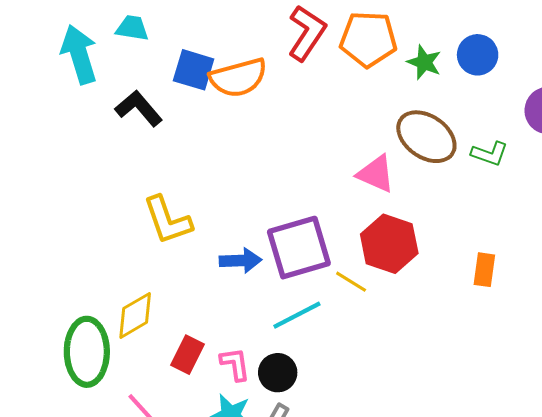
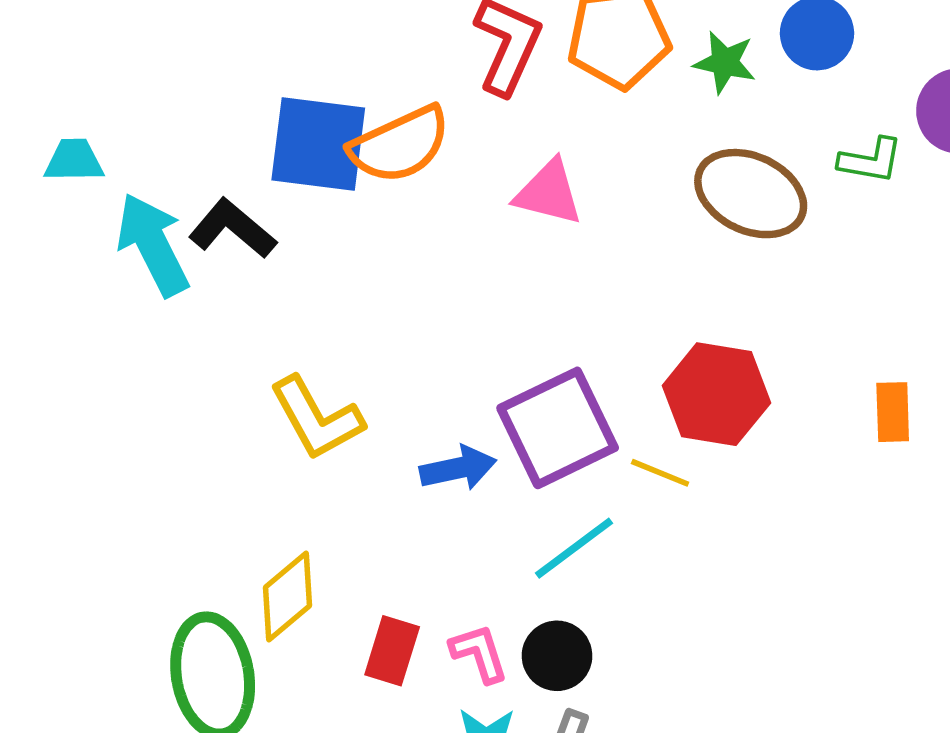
cyan trapezoid: (132, 28) -> (74, 160), moved
cyan arrow: (79, 54) -> (153, 245), moved
blue square: (194, 70) -> (318, 144), size x1.4
green L-shape: (490, 154) -> (871, 160), moved
pink triangle: (376, 174) -> (549, 193), moved

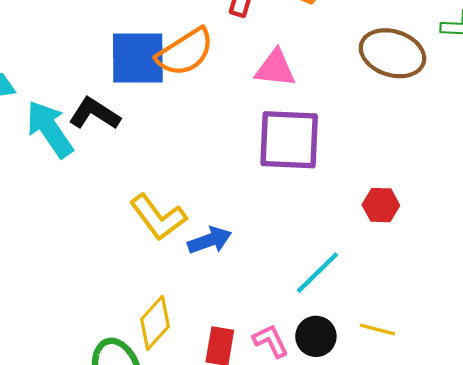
red hexagon: (716, 394) -> (381, 205), moved, size x0.6
purple square: (558, 428) -> (289, 140), moved, turned 36
blue arrow: (458, 468) -> (210, 240), moved
yellow line: (660, 473) -> (377, 329), moved

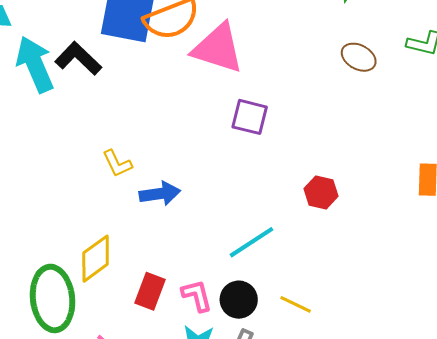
brown ellipse: (392, 53) -> (359, 57), size x0.6
pink triangle: (275, 68) -> (218, 48), moved, size x1.4
purple square: (289, 140) -> (250, 117), size x0.6
yellow L-shape: (158, 217) -> (117, 163), size x0.6

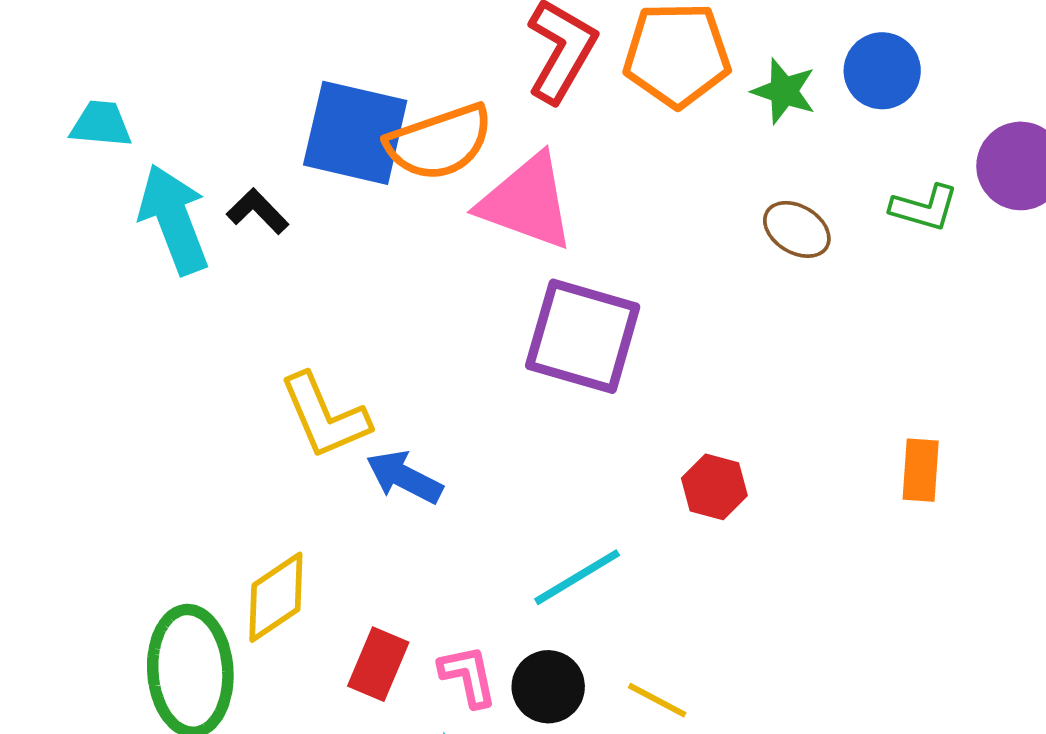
black L-shape: (78, 58) -> (258, 211), size x0.7
purple square: (250, 117) -> (583, 336), size x1.6
yellow L-shape: (117, 163) -> (325, 416), size x1.6
blue arrow: (160, 194) -> (404, 477), turned -147

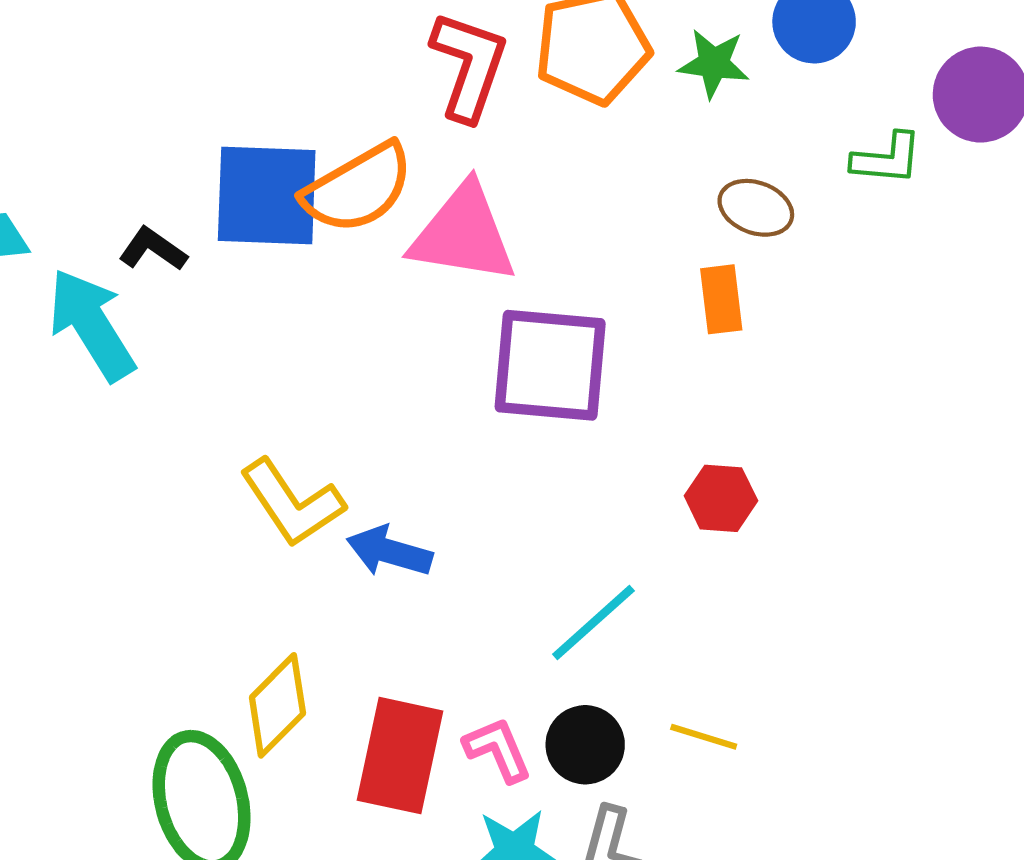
black L-shape: (258, 211) -> (153, 249), moved
orange rectangle: (921, 470) -> (721, 299), moved
red rectangle: (378, 664) -> (400, 756), size x1.5

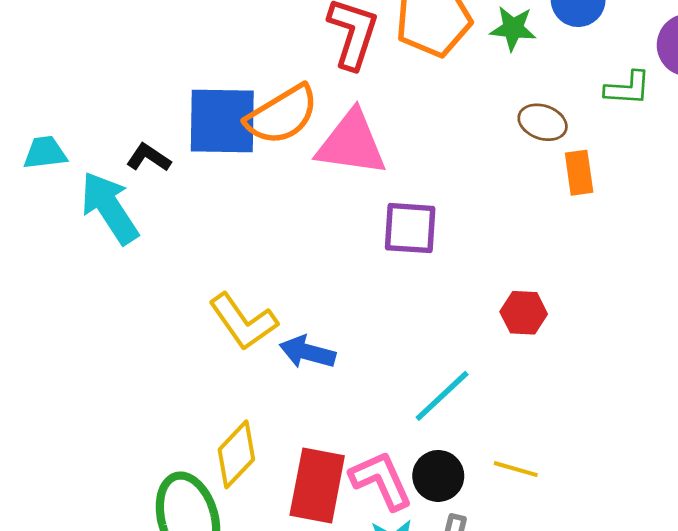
orange rectangle: (721, 299) -> (579, 173), moved
purple square: (550, 365) -> (410, 228), size x0.7
pink L-shape: (498, 750) -> (381, 480), size x1.4

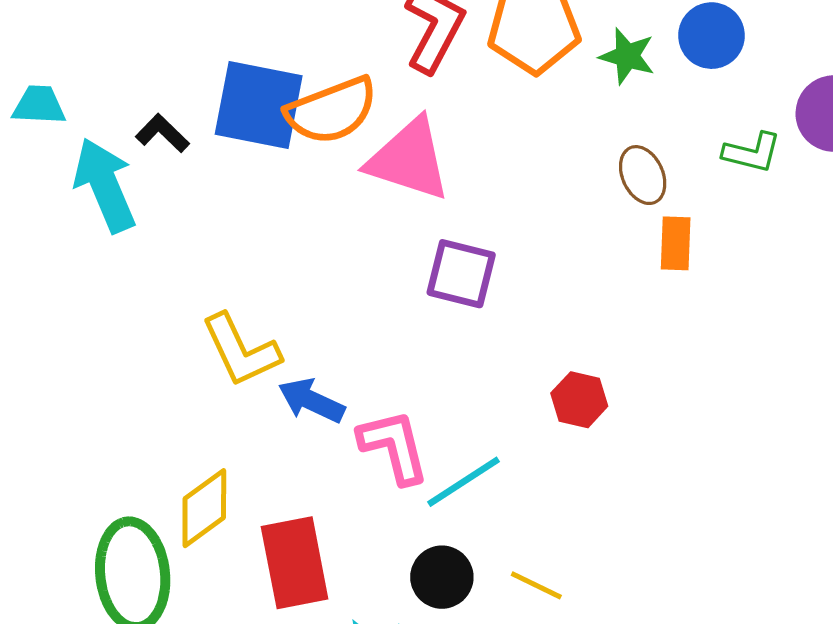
brown ellipse: (543, 122) -> (643, 175), turned 36
pink L-shape: (381, 480) -> (394, 447), moved
red rectangle: (317, 486) -> (295, 563), turned -32

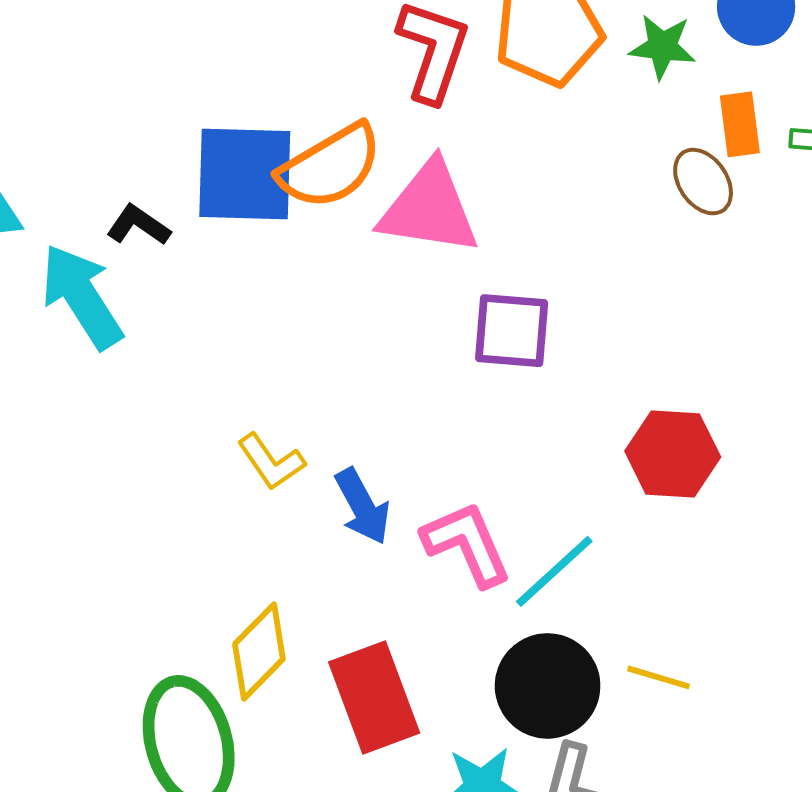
orange rectangle: (676, 243) -> (740, 124), moved
yellow L-shape: (241, 350) -> (271, 462), size x0.7
red hexagon: (579, 400) -> (673, 454), size x1.4
blue arrow: (311, 401) -> (362, 506), turned -134
black circle: (442, 577) -> (548, 686), size x1.4

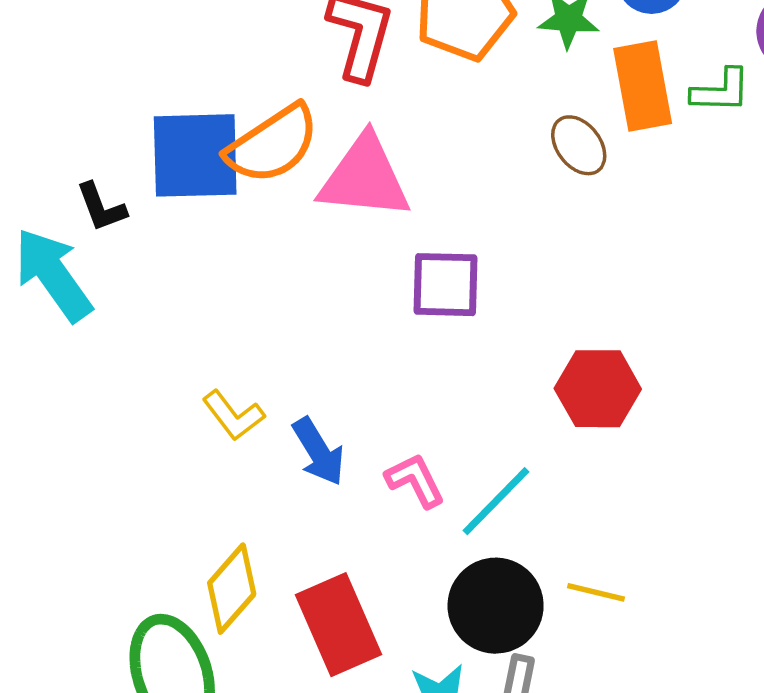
orange rectangle: (740, 124) -> (643, 86), size x1.5
brown ellipse: (703, 182) -> (579, 145), moved
black L-shape: (139, 225) -> (101, 207), turned -142
pink L-shape: (467, 544) -> (415, 480), size x0.7

